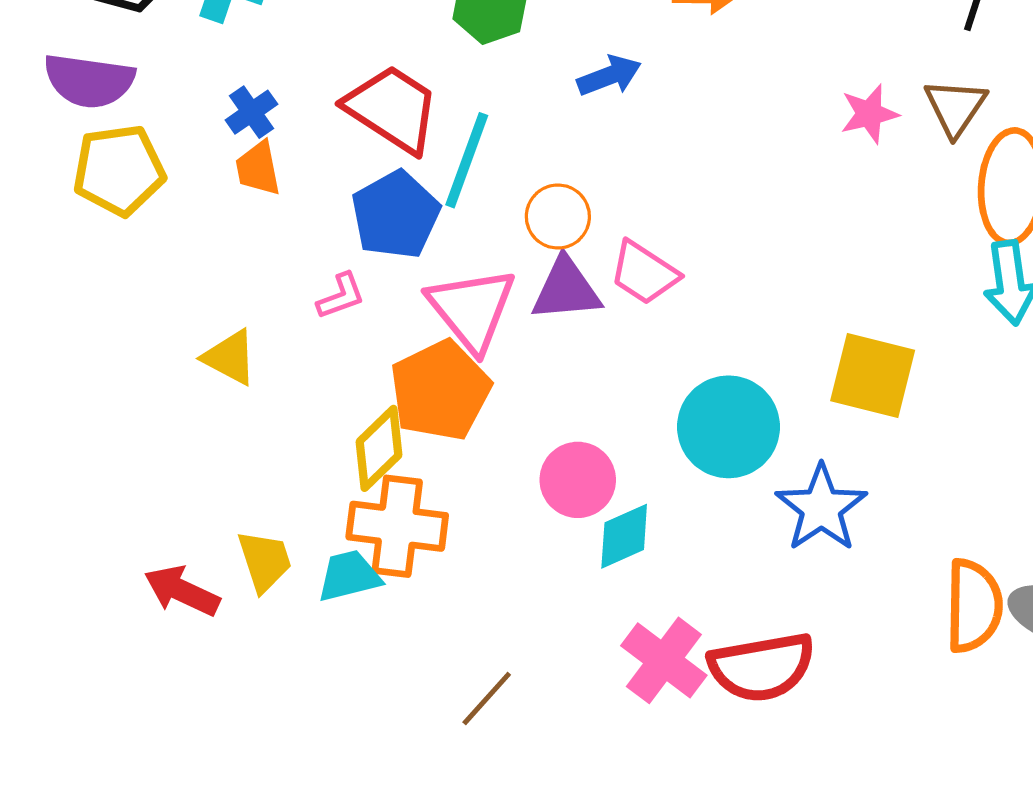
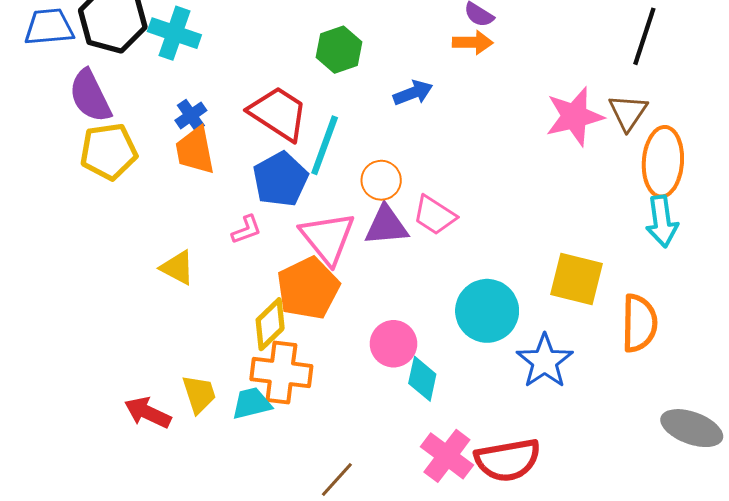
purple semicircle: (89, 81) -> (90, 96), turned 56
pink star: (869, 114) -> (574, 116), size x1.6
orange trapezoid: (258, 168) -> (195, 150), size x1.4
cyan diamond: (624, 536) -> (422, 379), turned -54
orange semicircle: (974, 606) -> (639, 323), moved

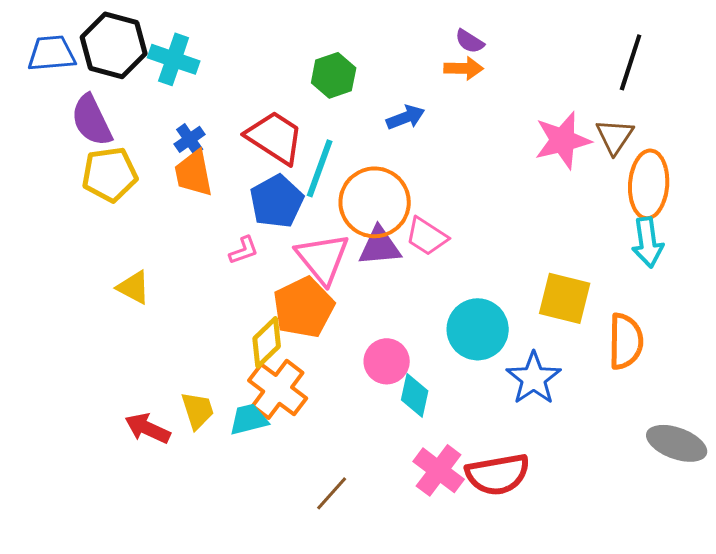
orange circle: (381, 180) -> (375, 202), size x1.8
yellow triangle: (178, 268) -> (134, 287), moved
orange cross: (281, 373) -> (278, 389), turned 30

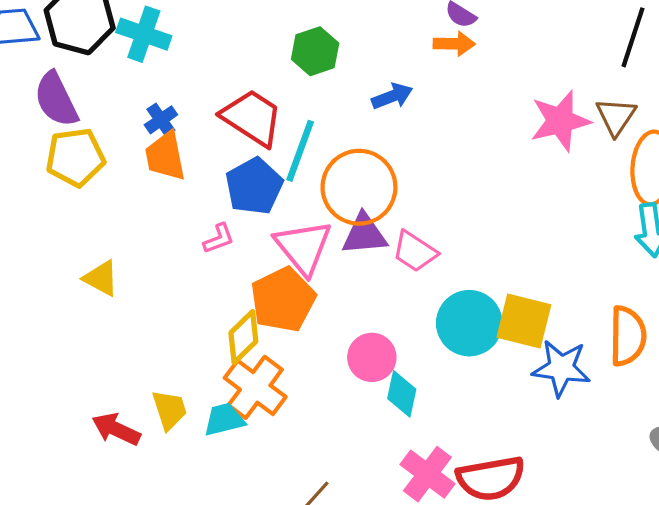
pink trapezoid: (427, 236) -> (415, 251), moved
yellow square: (565, 298) -> (524, 321), moved
blue star: (534, 378) -> (561, 368), moved, turned -30

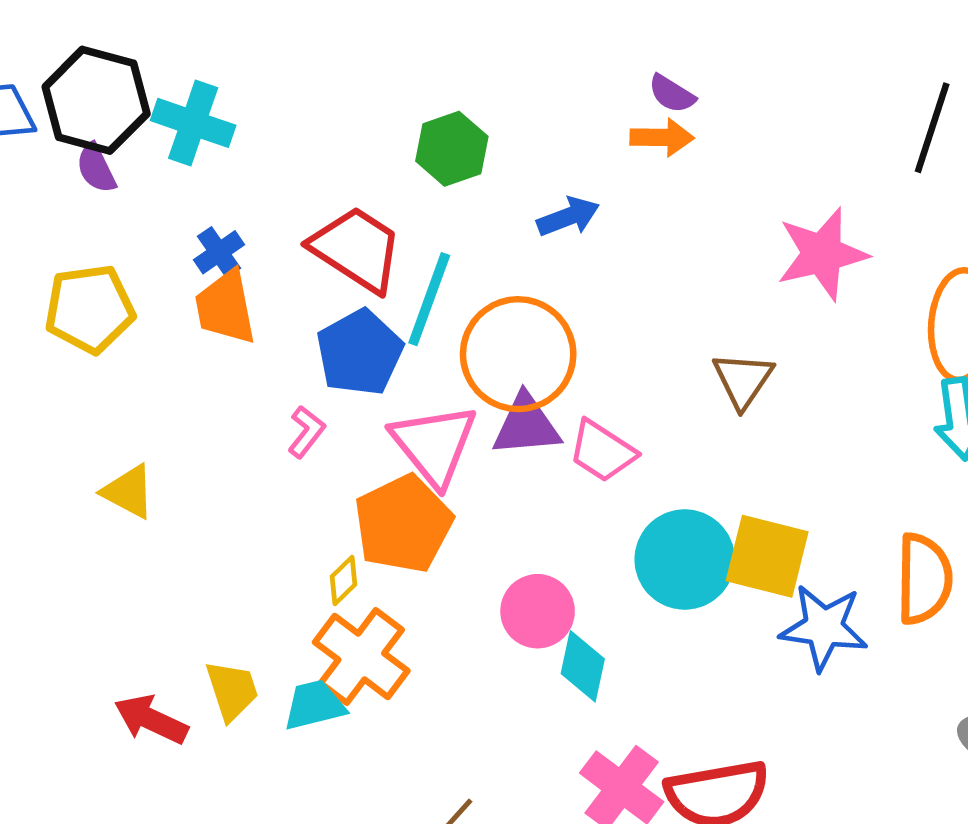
purple semicircle: (56, 99) -> (96, 168), moved, size x0.6
brown triangle: (616, 117) -> (743, 380), moved
pink L-shape: (219, 239) -> (306, 432), turned -32
yellow diamond: (243, 337) -> (343, 581), size x0.6

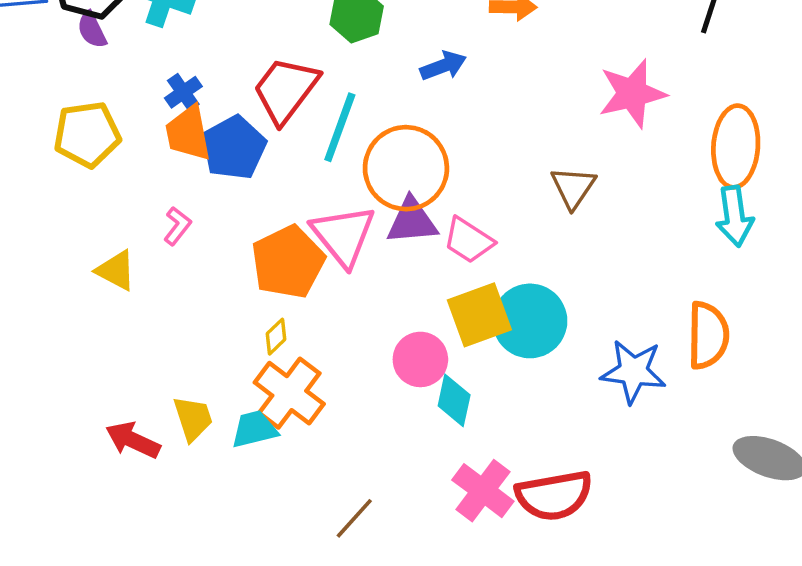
red trapezoid: (356, 249) -> (286, 90), turned -86
blue pentagon: (360, 353) -> (234, 148), moved
pink L-shape: (306, 432) -> (177, 226), moved
orange pentagon: (403, 524) -> (288, 262), moved
yellow square: (767, 556) -> (479, 315), moved, turned -34

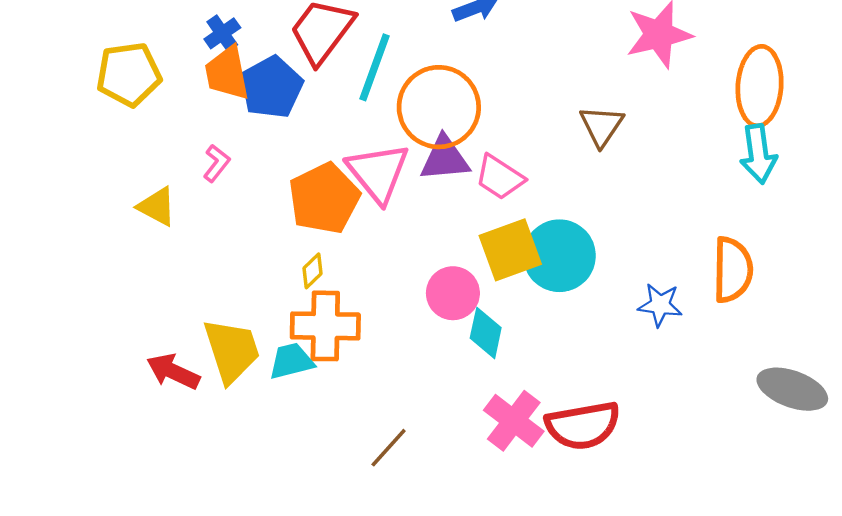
blue star: (633, 371) -> (660, 305), size x0.7
orange cross: (289, 393) -> (325, 326), turned -36
yellow trapezoid: (193, 418) -> (232, 351), size x1.5

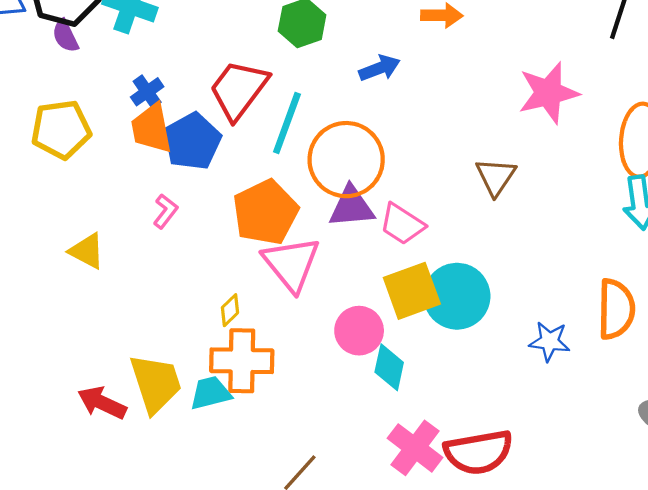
pink L-shape: (217, 163) -> (165, 211), moved
pink triangle: (378, 173) -> (291, 264), moved
orange pentagon: (324, 198) -> (265, 212), moved

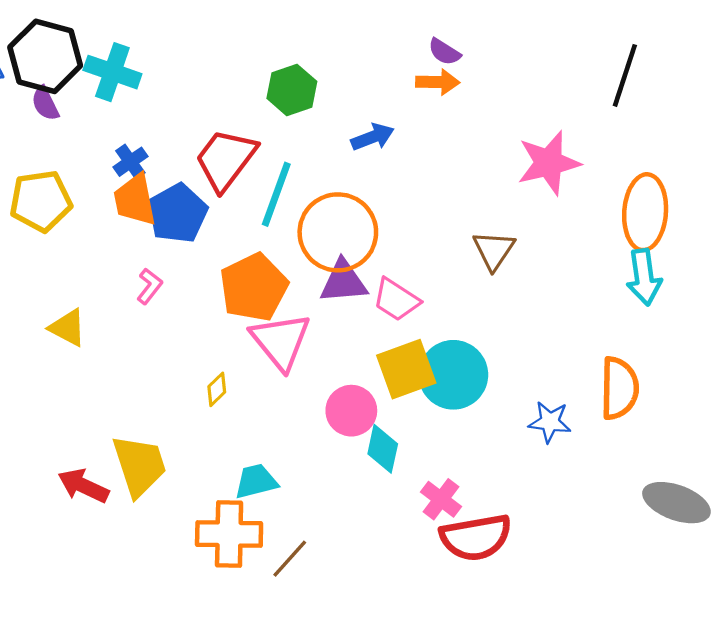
orange cross: (242, 361) -> (229, 534), moved
cyan trapezoid: (211, 393) -> (256, 481), moved
pink cross: (415, 448) -> (441, 499), moved, size x0.7

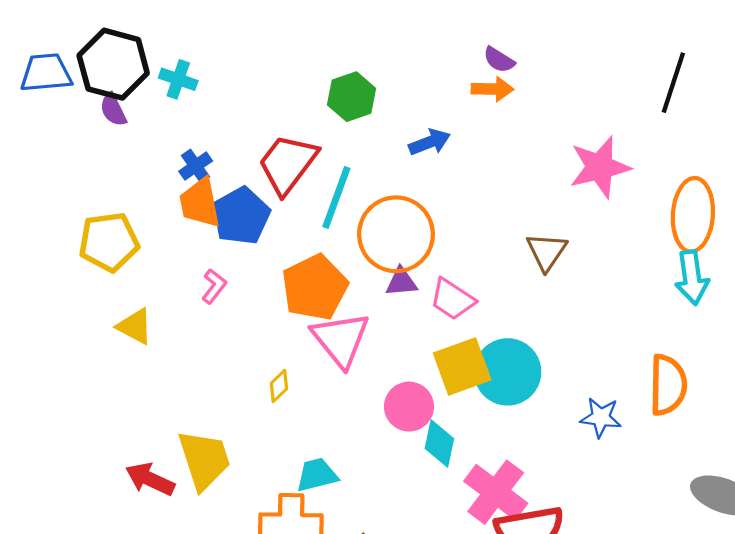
cyan cross: (112, 72) -> (178, 79), size x0.7
yellow pentagon: (41, 201) -> (109, 242), moved
purple triangle: (343, 282) -> (401, 282), size x0.7
pink cross: (441, 499) -> (496, 492), size x1.6

